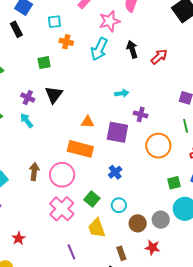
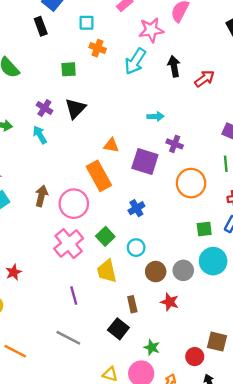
orange rectangle: (80, 149) -> (99, 176), turned 40

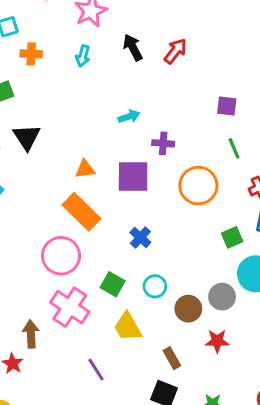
cyan arrow: (135, 61) -> (83, 56), size x0.6
brown arrow: (41, 196) -> (31, 334), moved

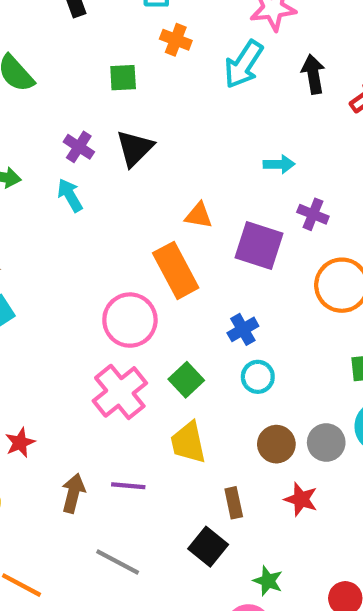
cyan arrow: (83, 56) -> (244, 64), size x1.6
cyan circle: (155, 286) -> (258, 377), moved
brown arrow: (31, 334) -> (73, 493), moved
purple line: (96, 370) -> (128, 486), turned -70

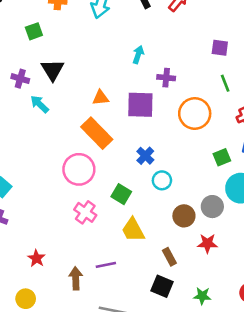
cyan arrow: (279, 164) -> (138, 55), turned -54
cyan arrow: (70, 195) -> (40, 104), moved
pink cross: (120, 392) -> (85, 212), size x0.7

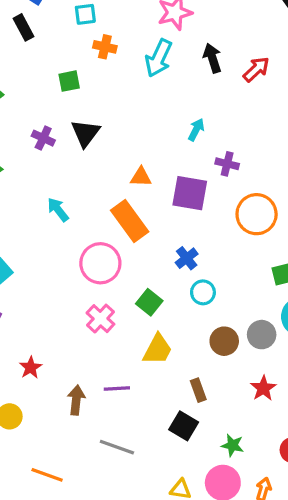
cyan arrow: (40, 104) -> (58, 210), moved
yellow trapezoid: (133, 230) -> (157, 349), turned -132
red star: (207, 243) -> (263, 388), moved, turned 30

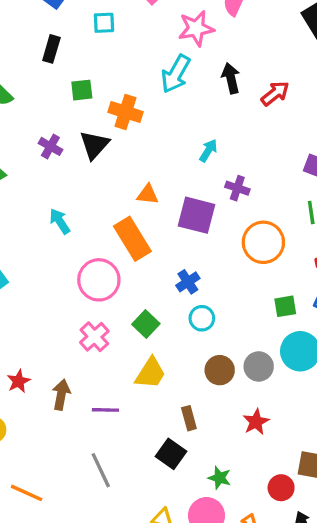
black rectangle: (23, 27) -> (51, 49), moved, turned 40
orange cross: (105, 47) -> (126, 112), moved, size x1.4
brown arrow: (76, 400) -> (61, 395), moved
gray line: (117, 447) -> (101, 470), turned 40

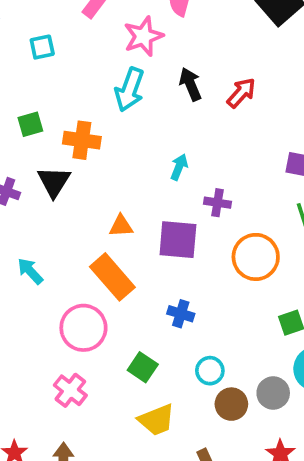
blue cross: (188, 282) -> (181, 314), turned -30
cyan circle: (202, 318) -> (210, 371), moved
pink cross: (94, 337) -> (70, 390), moved
yellow trapezoid: (150, 373) -> (157, 420), turned 45

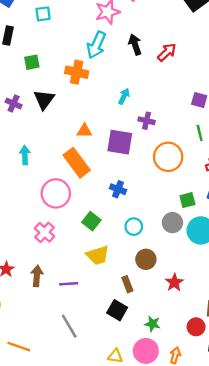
orange cross: (82, 140) -> (77, 72), moved
cyan arrow: (30, 271) -> (25, 155), turned 36
gray circle: (273, 393) -> (172, 223), moved
brown circle: (231, 404) -> (146, 259), moved

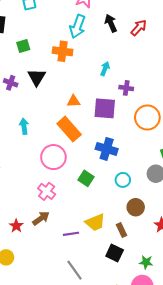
blue cross: (118, 189) -> (107, 149), size x1.5
yellow trapezoid: (98, 255) -> (95, 222), moved
brown arrow: (37, 276) -> (41, 218), moved, turned 54

